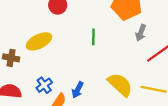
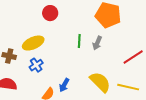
gray arrow: (141, 33) -> (97, 43), moved
blue cross: (44, 85) -> (36, 65), moved

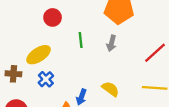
green line: (79, 41) -> (81, 40), moved
yellow semicircle: (100, 82) -> (110, 89), moved, size x0.7

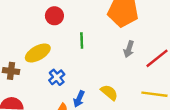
gray arrow: (111, 43) -> (129, 49), moved
blue cross: (46, 79) -> (57, 77), moved

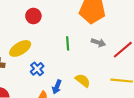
green line: (82, 41) -> (68, 43), moved
gray arrow: (129, 49) -> (98, 43), turned -88

